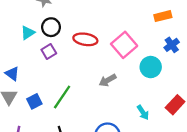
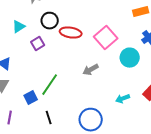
black circle: (51, 27) -> (50, 21), moved
blue square: (34, 101) -> (31, 98), moved
cyan arrow: (143, 112) -> (123, 99), turned 104

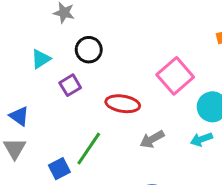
red ellipse: (71, 33) -> (123, 104), moved
gray arrow: (91, 70) -> (152, 139), moved
cyan arrow: (123, 99) -> (201, 139), moved

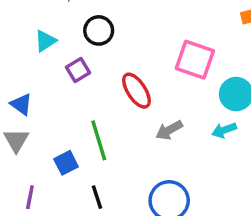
pink square: (175, 76) -> (195, 60), turned -30
red ellipse: (123, 104) -> (136, 91), turned 48
green line: (89, 149) -> (99, 140), turned -51

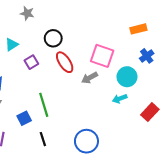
black circle: (99, 30) -> (53, 38), moved
red ellipse: (136, 91) -> (65, 62), moved
gray arrow: (169, 130) -> (90, 78), moved

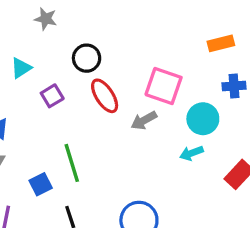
blue cross: (147, 56) -> (234, 86), turned 32

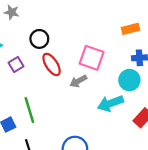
cyan circle: (203, 119) -> (129, 80), moved
cyan arrow: (191, 153) -> (111, 103), size x1.6

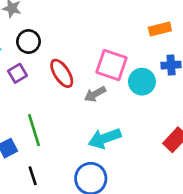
black circle: (39, 39) -> (28, 41), moved
cyan circle: (129, 80) -> (142, 82), moved
cyan arrow: (111, 103) -> (105, 138), moved

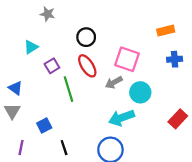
black circle: (28, 41) -> (86, 37), moved
cyan circle: (142, 82) -> (140, 92), moved
green line: (34, 130) -> (68, 89), moved

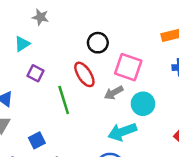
black circle: (86, 37) -> (98, 43), moved
cyan triangle: (31, 47) -> (22, 44), moved
purple square: (52, 66) -> (36, 73), moved, turned -32

